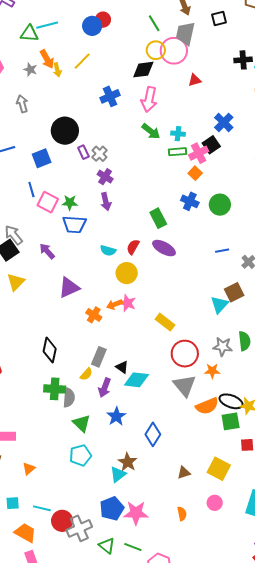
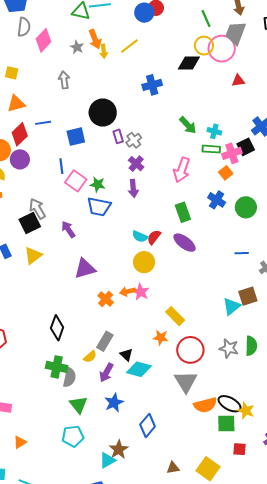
pink arrow: (149, 99) -> (182, 170), moved
cyan semicircle: (108, 251) -> (140, 237), moved
orange star: (212, 371) -> (161, 338), moved

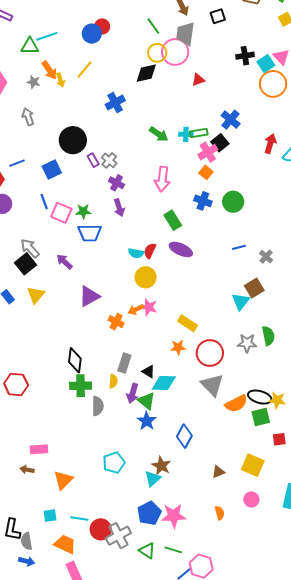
green rectangle: (211, 149) -> (199, 133), moved
yellow semicircle: (90, 357) -> (113, 381), turned -32
green cross: (57, 367) -> (81, 386), moved
green triangle: (78, 405) -> (146, 401), moved
orange triangle: (20, 442) -> (63, 480), size x1.5

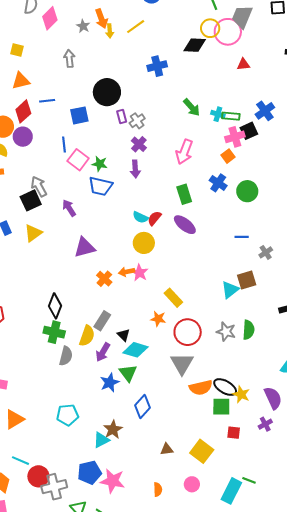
yellow semicircle: (113, 381) -> (87, 336), size x1.5
green triangle: (146, 401) -> (128, 373), moved

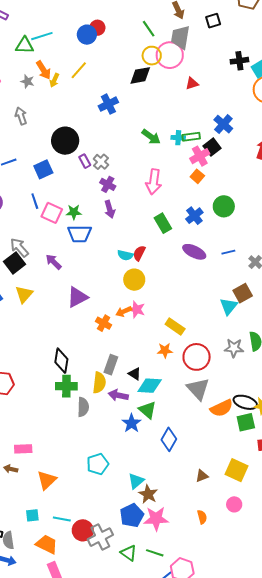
yellow arrow: (110, 31) -> (54, 80), turned 40
blue cross: (218, 183) -> (194, 216), moved, turned 30
purple ellipse: (185, 225) -> (194, 252), moved
purple arrow: (103, 352) -> (118, 395), turned 84
brown star: (113, 429) -> (148, 494), moved

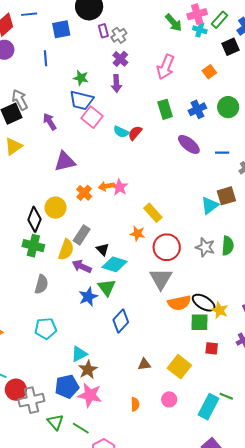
green rectangle: (191, 137) -> (220, 20), moved, turned -54
pink cross: (200, 156) -> (197, 14), moved
pink square: (52, 213) -> (92, 117), moved
yellow circle: (134, 280) -> (56, 208), moved
gray semicircle: (83, 407) -> (41, 284), moved

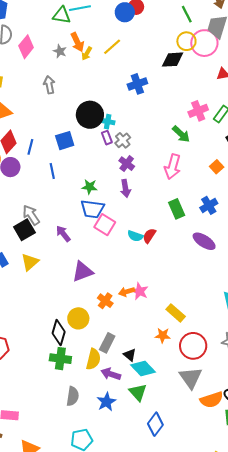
blue line: (29, 14) -> (30, 147), moved, turned -63
green arrow: (174, 23) -> (181, 134), moved
cyan cross: (200, 30) -> (108, 122), moved
cyan diamond: (114, 264) -> (143, 369), turned 35
blue star: (88, 297) -> (106, 402), moved

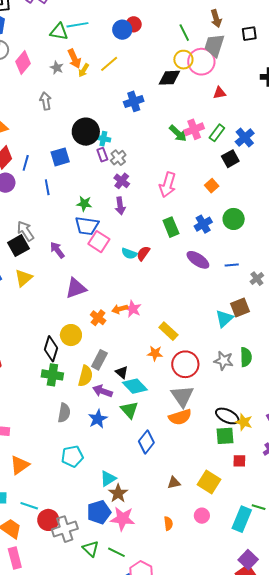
green arrow: (181, 134) -> (178, 133), moved
orange semicircle: (212, 400) -> (180, 417), moved

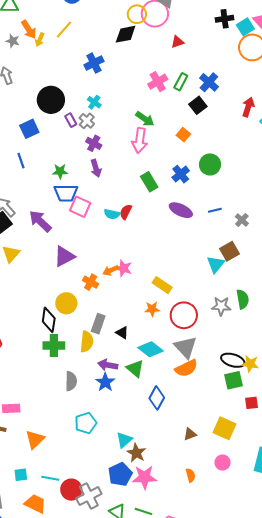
green arrow: (178, 133) -> (145, 119), moved
cyan cross: (103, 139) -> (94, 102), moved, turned 32
purple arrow: (57, 250) -> (40, 221), size x1.4
cyan diamond: (135, 386) -> (151, 349), moved
purple arrow: (103, 391) -> (108, 365), moved

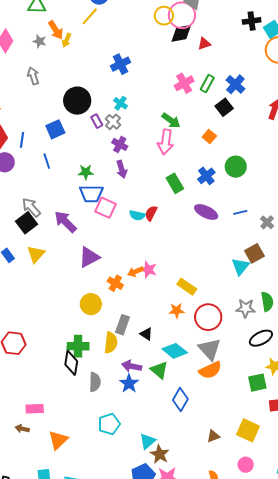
yellow line: (64, 29) -> (90, 16), moved
black diamond: (126, 34) -> (181, 33), moved
black diamond: (49, 320) -> (71, 363), moved
black ellipse: (233, 360) -> (261, 338), moved, turned -45

